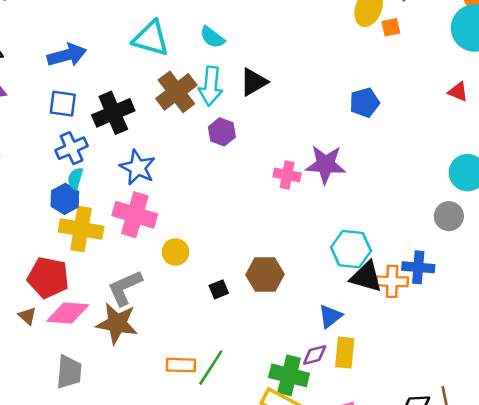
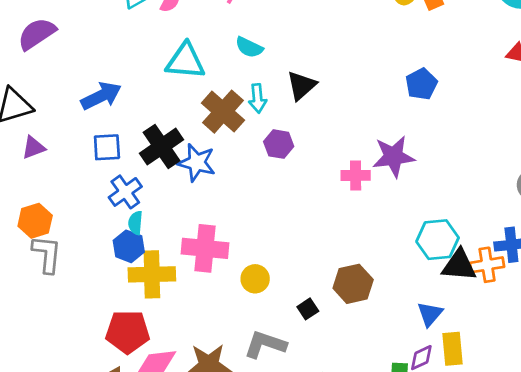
cyan arrow: (211, 86) -> (258, 98), size x0.7
blue star: (138, 167) -> (197, 163), moved
gray L-shape: (125, 288) -> (265, 344), moved, turned 54

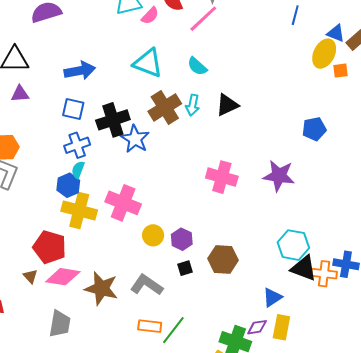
purple hexagon: (279, 144) -> (182, 239), moved
pink cross: (356, 175) -> (222, 177), moved, size x1.4

